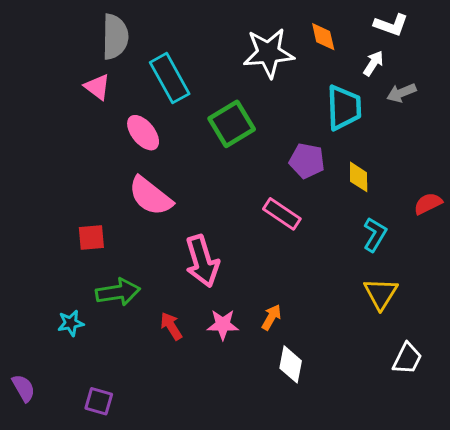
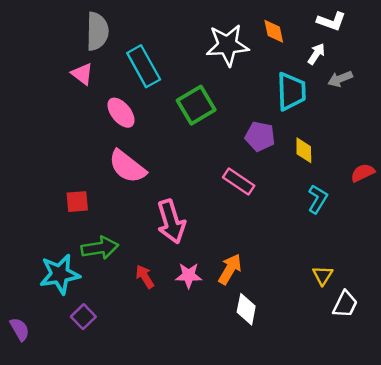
yellow triangle: (381, 294) -> (323, 275), moved, size x0.7
orange arrow: (272, 317) -> (230, 269), size x1.4
cyan star: (71, 323) -> (60, 274), size x1.8
purple square: (99, 401) -> (83, 317), moved, turned 30

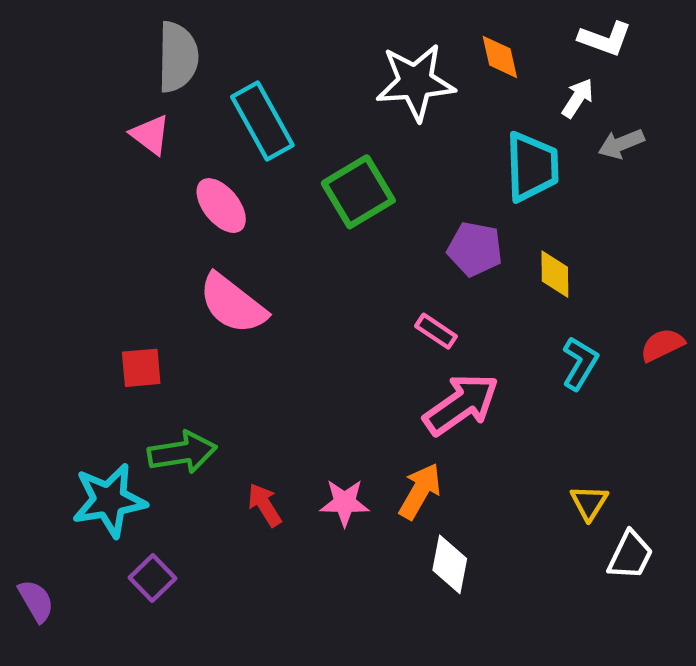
red semicircle: (363, 173) -> (662, 345), moved
pink rectangle: (239, 182) -> (436, 331), size x0.7
pink arrow: (171, 222) -> (461, 404), moved, turned -108

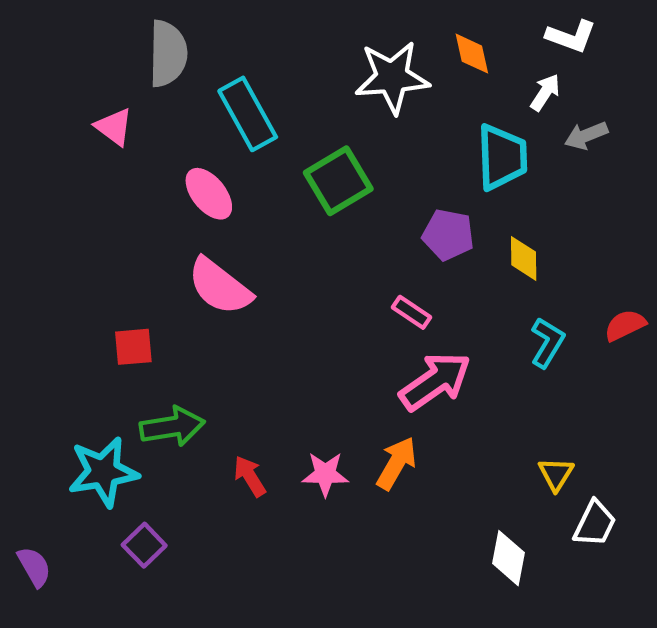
pink triangle: (150, 135) -> (114, 127), moved
white diamond: (450, 564) -> (509, 558), moved

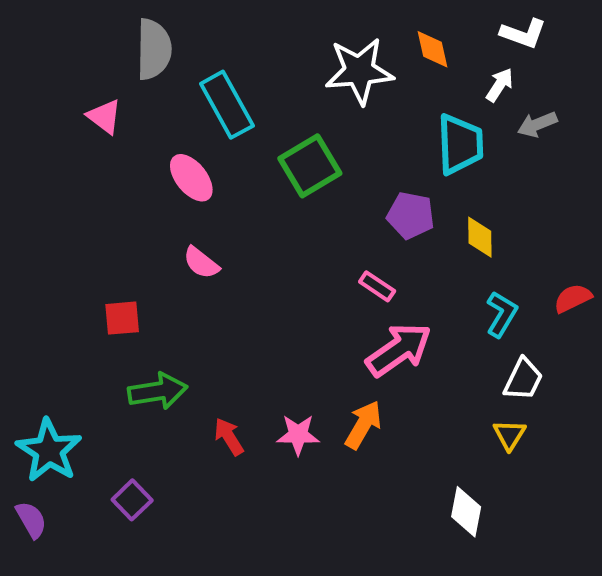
pink semicircle: (220, 286) -> (201, 263), size x0.6
cyan star: (103, 472) -> (49, 450), moved, turned -30
white trapezoid: (595, 524) -> (523, 379), moved

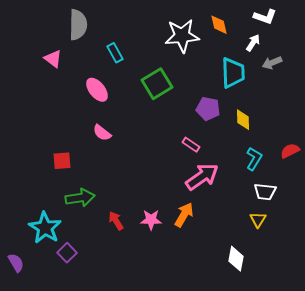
cyan rectangle: (227, 105) -> (115, 53), size x0.6
white trapezoid: (523, 379) -> (265, 192), turned 70
cyan star: (49, 450) -> (45, 228), moved

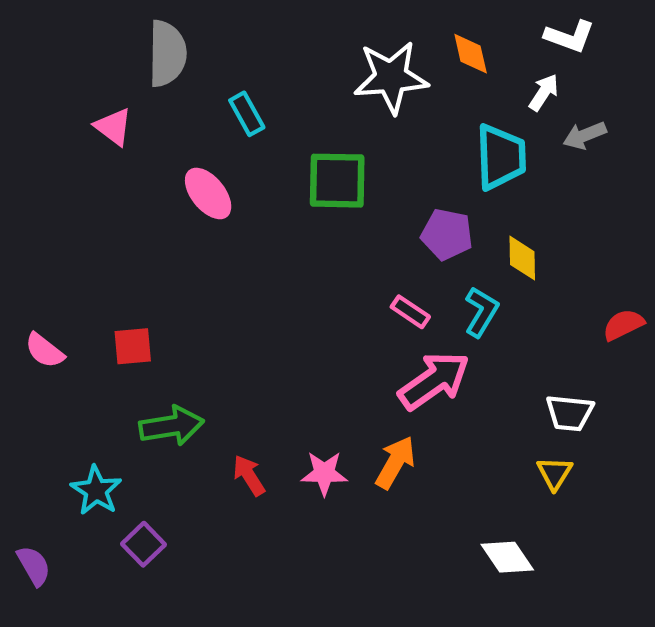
green square: (157, 84) -> (337, 181), turned 32
pink semicircle: (102, 133) -> (45, 351), moved
cyan L-shape: (254, 159) -> (481, 312), moved
cyan star: (45, 228) -> (96, 490), size x0.7
white diamond: (236, 259) -> (507, 557), turned -45

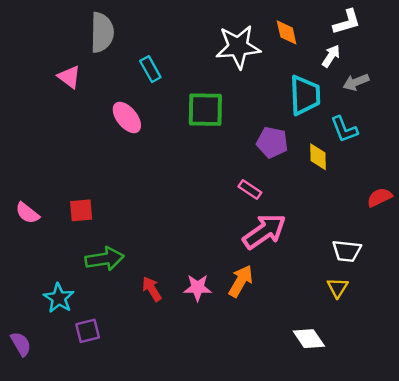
white L-shape: (570, 36) -> (347, 22), turned -36
cyan L-shape: (481, 312) -> (344, 129), moved, turned 128
purple square: (144, 544) -> (88, 331), turned 30

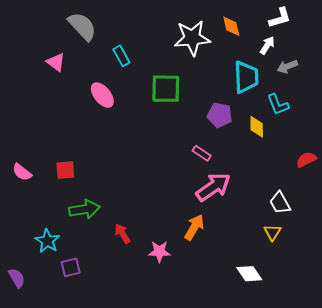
gray semicircle: (102, 32) -> (82, 26), turned -44
white trapezoid: (347, 251) -> (280, 203), turned 55
pink star: (198, 288) -> (159, 251), moved

